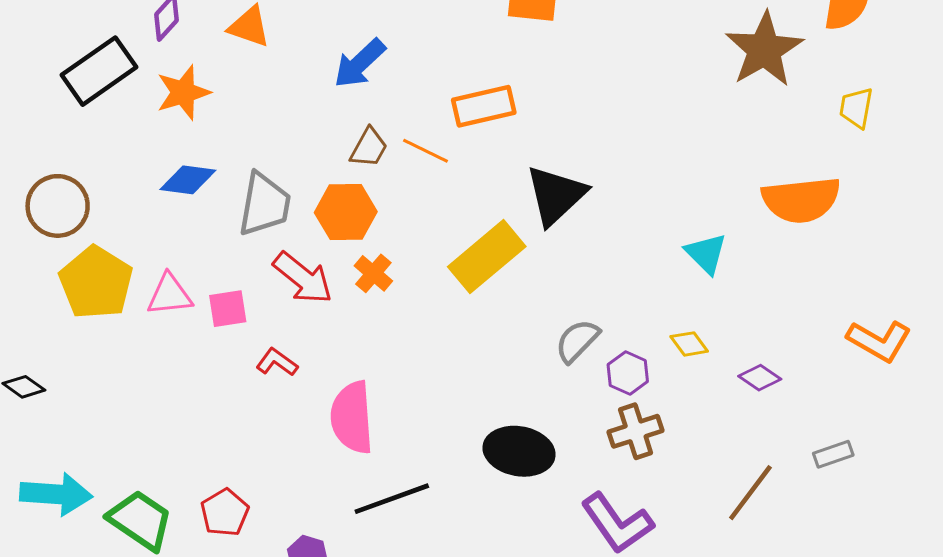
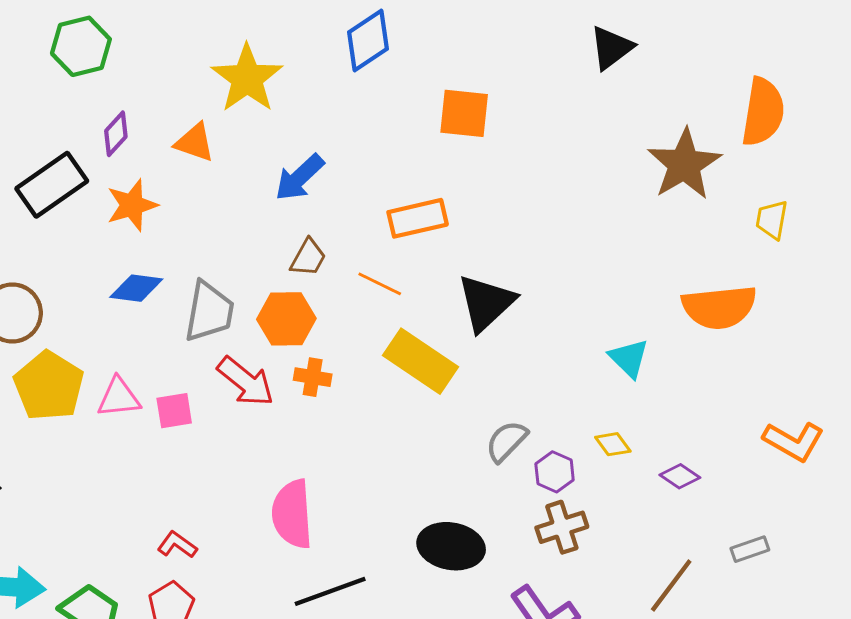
orange line: (425, 151) -> (380, 284), moved
yellow rectangle: (487, 257) -> (420, 361), turned 74
orange cross: (373, 273) -> (313, 377), turned -30
red L-shape: (277, 362) -> (177, 545), moved

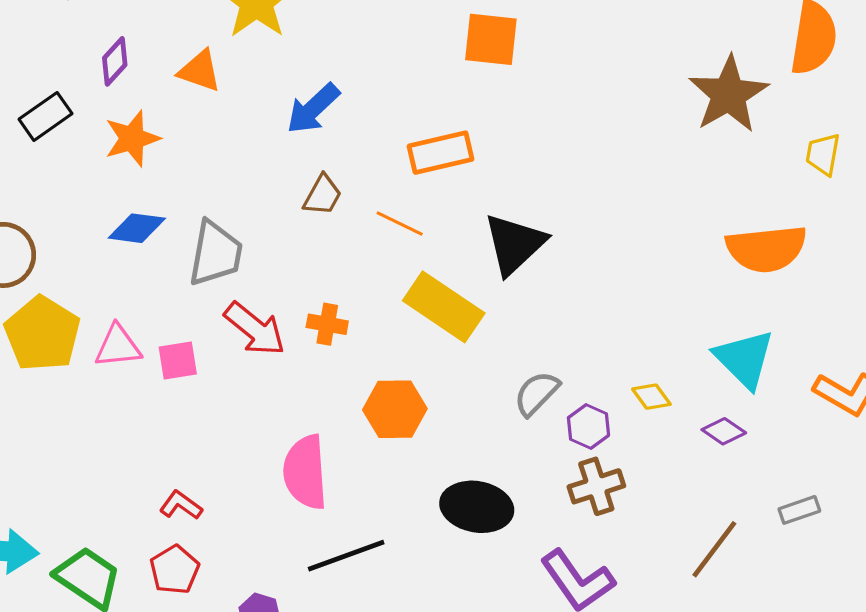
black rectangle: (52, 185) -> (45, 116), size x0.7
orange hexagon: (286, 319) -> (395, 409), moved
cyan triangle: (629, 358) -> (744, 359), moved, size x1.4

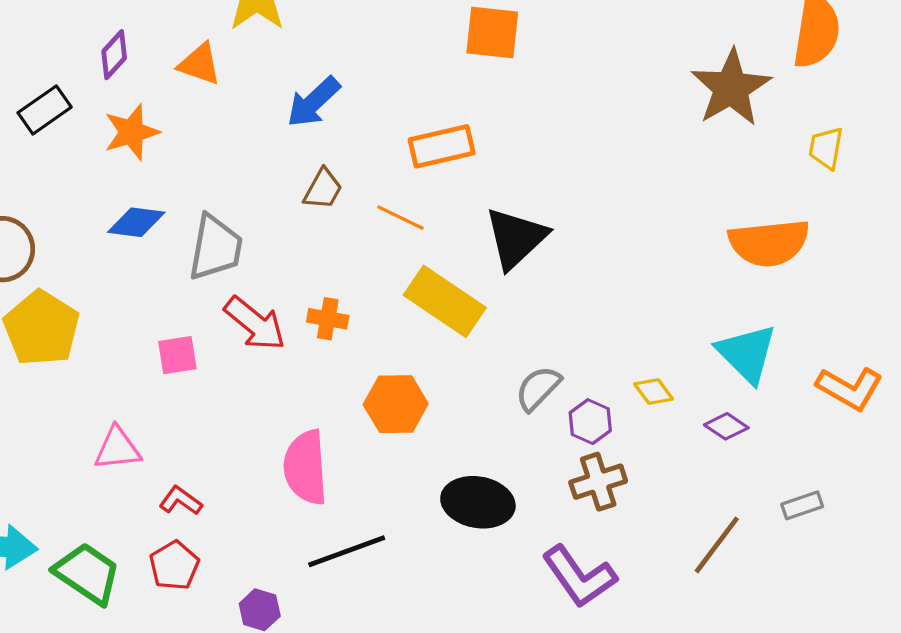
pink triangle: (118, 346) -> (117, 448), moved

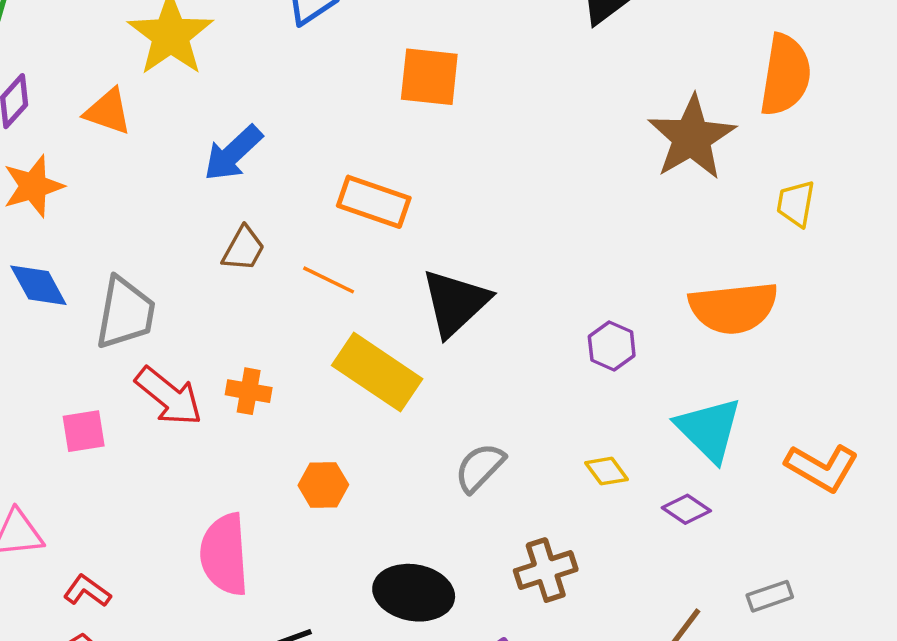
orange rectangle: (442, 146) -> (374, 202), turned 32
blue diamond: (136, 222) -> (38, 285), turned 54
orange hexagon: (396, 404) -> (323, 485), size x0.7
purple hexagon: (590, 422) -> (612, 346), moved

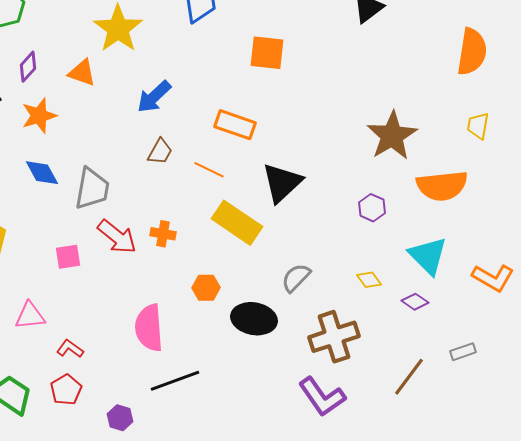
brown star: (692, 138) -> (392, 136), moved
brown cross: (546, 570) -> (334, 337), size x1.4
black ellipse: (414, 593) -> (254, 319), moved

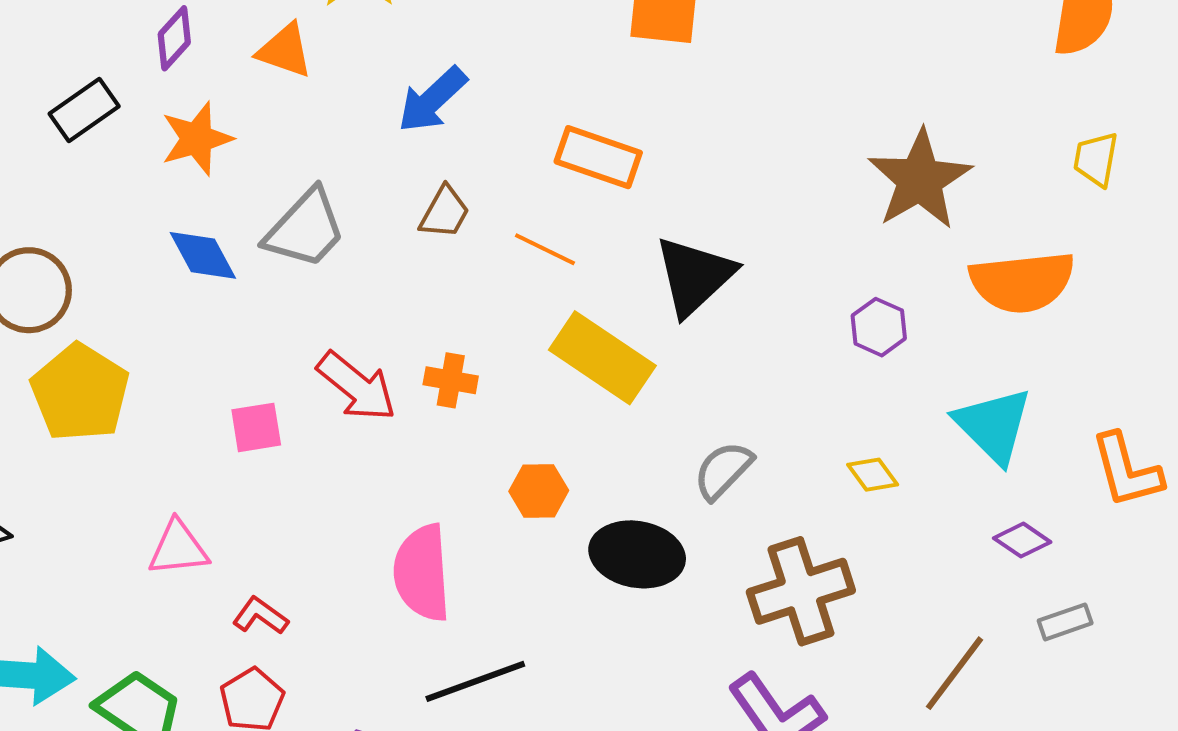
gray trapezoid: (92, 189) -> (305, 229), moved, turned 33
orange L-shape: (493, 278) -> (1127, 470), turned 45
purple diamond: (415, 302) -> (1022, 540), moved

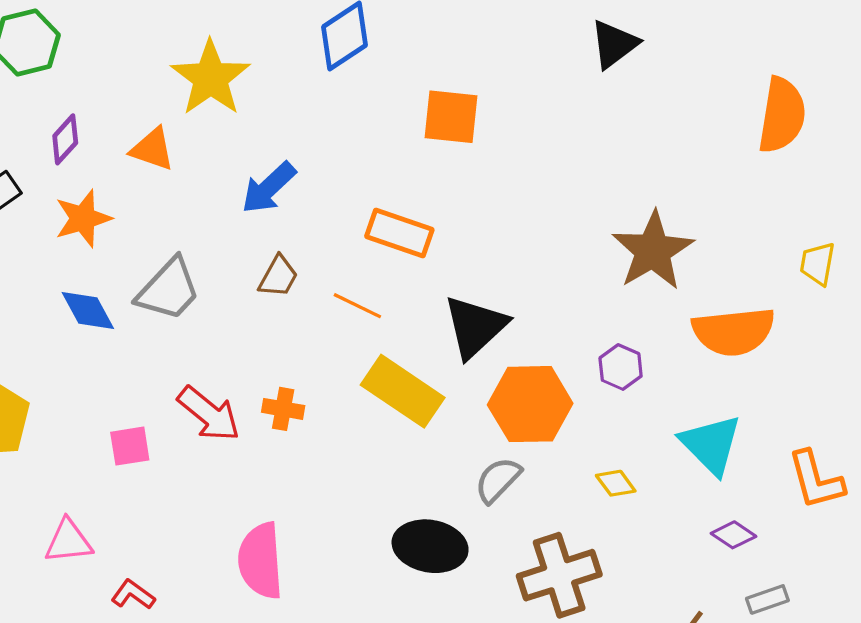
yellow trapezoid: (1096, 159) -> (817, 264), moved
orange hexagon: (539, 491) -> (530, 404), moved, size x1.8

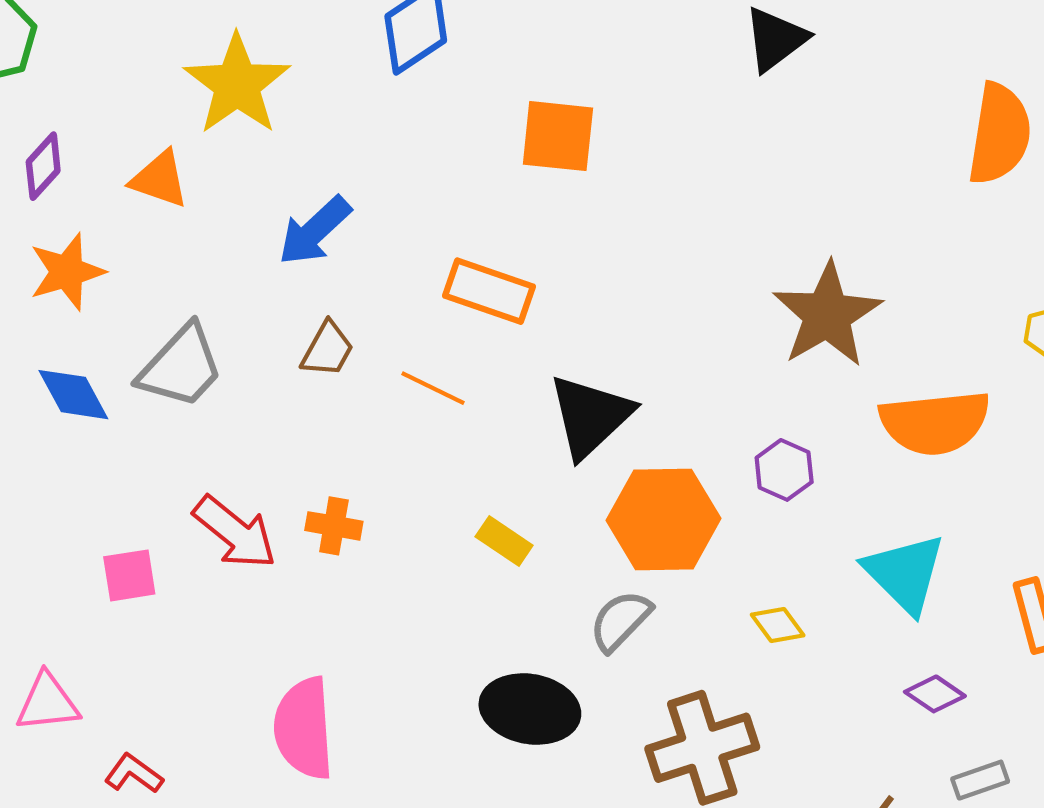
yellow rectangle: (403, 391) -> (504, 541), moved, size x0.5

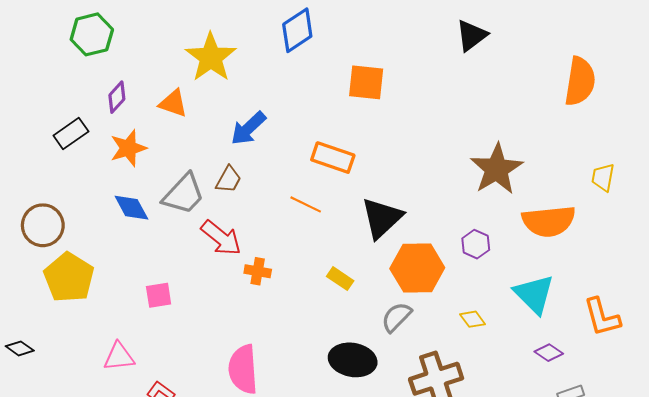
brown trapezoid: (327, 349) -> (228, 179), moved
red arrow: (235, 532) -> (221, 238), moved

